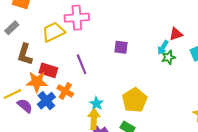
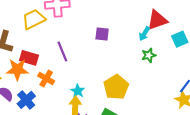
red triangle: (176, 34) -> (157, 20), size x1.5
green star: (168, 57) -> (149, 55), moved
blue cross: (46, 101) -> (26, 100), moved

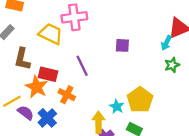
yellow trapezoid: (34, 19) -> (51, 34), turned 55
orange star: (17, 69) -> (36, 87), turned 30
cyan star: (78, 91) -> (117, 107), moved

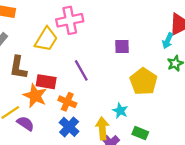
yellow trapezoid: (51, 34) -> (46, 39), turned 100
yellow pentagon: (140, 100) -> (144, 81), moved
blue cross: (47, 118) -> (69, 127), moved

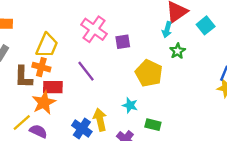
pink cross: (70, 20) -> (94, 29), moved, turned -35
orange star: (35, 96) -> (44, 103), turned 30
orange cross: (67, 102) -> (41, 67), moved
yellow arrow: (102, 128) -> (100, 120), moved

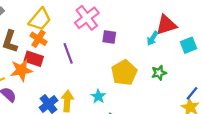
green star: (178, 51) -> (159, 73), moved
orange cross: (41, 67) -> (38, 39), moved

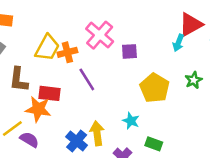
orange cross: (38, 39) -> (67, 52), moved, turned -35
orange star: (21, 70) -> (38, 109), turned 30

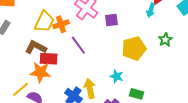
brown L-shape: (19, 80) -> (36, 47), moved, turned 115
yellow pentagon: (155, 88) -> (134, 48), turned 30

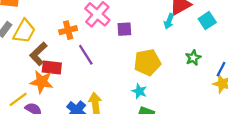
yellow trapezoid: (44, 22) -> (24, 31), moved
green star: (165, 40) -> (193, 58), moved
brown L-shape: (36, 47) -> (38, 54), turned -75
cyan star: (117, 76) -> (139, 91), moved

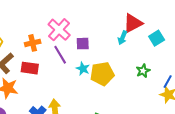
purple line: (86, 55) -> (60, 55), moved
red rectangle: (52, 67) -> (30, 68), moved
cyan star: (139, 91) -> (83, 69), moved

